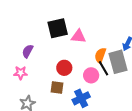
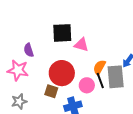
purple semicircle: (28, 51) -> (29, 50), turned -56
red circle: (64, 68) -> (62, 73), size x1.6
pink star: (21, 73) -> (18, 70), size x1.5

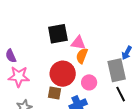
purple semicircle: (29, 50) -> (11, 56), moved
orange semicircle: (99, 67) -> (82, 56), moved
black line: (100, 80) -> (121, 94), moved

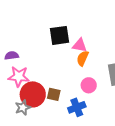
purple semicircle: (11, 56) -> (12, 56), turned 104
red circle: (63, 74) -> (33, 94), moved

